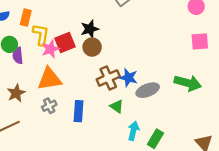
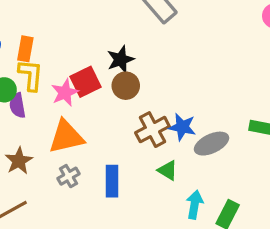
yellow L-shape: (41, 35) -> (31, 75), moved

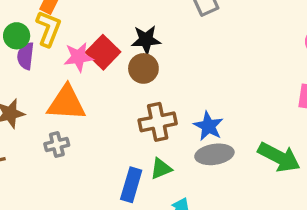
red square: (86, 82) -> (103, 52), turned -36
blue star: (182, 127) -> (208, 126), moved
green triangle: (168, 170) -> (161, 169), turned 50
blue rectangle: (112, 181) -> (131, 185), moved

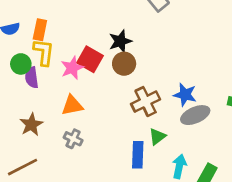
orange triangle: (66, 103) -> (72, 105), size x0.7
gray cross: (57, 144) -> (73, 139), turned -36

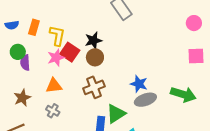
yellow L-shape: (44, 52) -> (57, 36), moved
brown cross: (146, 102) -> (94, 87), moved
green triangle: (157, 137) -> (116, 114), size x1.5

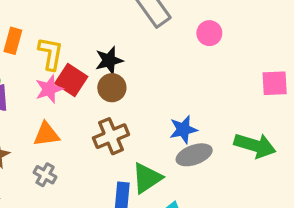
pink circle: (194, 23) -> (209, 33), moved
blue star: (139, 84) -> (183, 130), turned -30

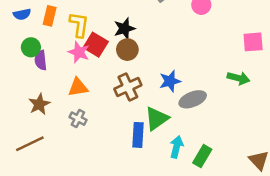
pink star: (49, 89) -> (79, 52), turned -30
blue star: (183, 130) -> (170, 81), moved
green arrow: (255, 145) -> (238, 78), moved, size x0.7

